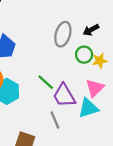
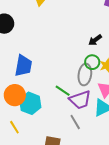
gray ellipse: (63, 34) -> (85, 75), moved
purple trapezoid: (64, 95) -> (80, 100), turned -70

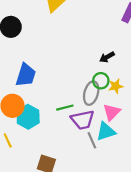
green line: (63, 91) -> (65, 108), turned -56
gray line: (75, 122) -> (92, 140), moved

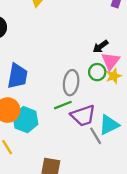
gray ellipse: (91, 93) -> (71, 83), moved
pink triangle: (112, 112) -> (111, 61), moved

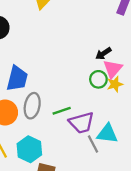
gray ellipse: (71, 83) -> (32, 106), moved
cyan hexagon: (25, 120) -> (29, 149), moved
cyan triangle: (109, 125) -> (107, 134), turned 30

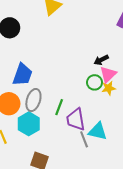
green line: (62, 111) -> (59, 107), turned -56
purple trapezoid: (81, 123) -> (76, 119), turned 90
cyan hexagon: (29, 149) -> (29, 124), moved

